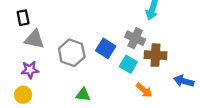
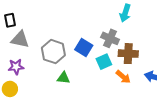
cyan square: (128, 64) -> (104, 62), turned 35
orange arrow: (144, 90) -> (123, 77), moved
green triangle: (83, 95) -> (64, 78), moved

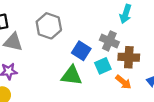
gray hexagon: (53, 52) -> (49, 26), moved
green triangle: (64, 78) -> (71, 76), moved, size x1.5

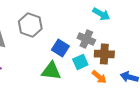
cyan arrow: (126, 14) -> (101, 14), turned -78

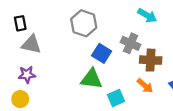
gray hexagon: (30, 25) -> (84, 23), moved
cyan square: (80, 62) -> (116, 98), moved

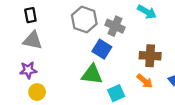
black rectangle: (20, 23) -> (30, 15), moved
gray cross: (130, 43) -> (115, 26), moved
yellow circle: (20, 99) -> (37, 92), moved

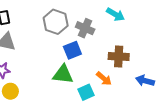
blue square: (102, 49) -> (72, 50), turned 36
orange arrow: (145, 81) -> (104, 79), moved

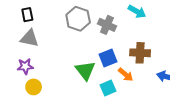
blue square: (72, 50) -> (108, 58), moved
green triangle: (63, 74) -> (85, 70), turned 45

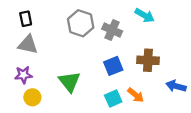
green triangle: (85, 70) -> (69, 82), moved
orange arrow: (126, 75) -> (136, 95), moved

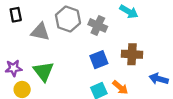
gray triangle: (28, 45) -> (40, 32), moved
green triangle: (69, 82) -> (43, 71), moved

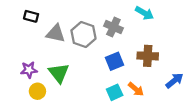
black rectangle: (16, 15) -> (31, 16), turned -64
gray hexagon: (68, 19) -> (83, 34), moved
blue arrow: (159, 79) -> (174, 81), turned 126

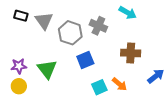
gray triangle: (56, 33) -> (44, 21), moved, turned 42
blue square: (115, 61) -> (85, 60), moved
yellow circle: (37, 91) -> (19, 86), moved

